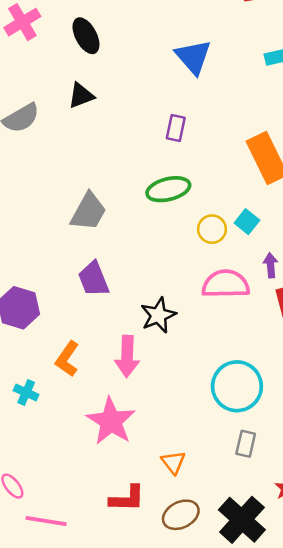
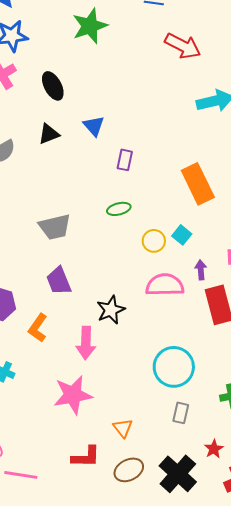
blue triangle: (193, 57) -> (94, 126), moved, size x0.7
green ellipse: (168, 189) -> (119, 209), size x0.7
gray trapezoid: (88, 212) -> (55, 227), turned 48
orange L-shape: (67, 359) -> (38, 328), moved
pink star: (111, 421) -> (73, 395), turned 30

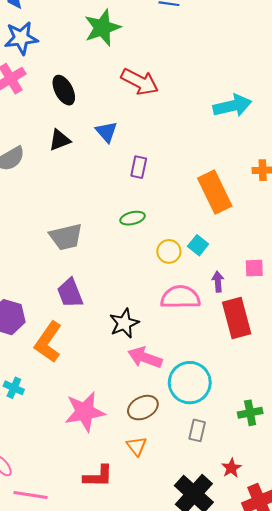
red arrow: (183, 46) -> (140, 82), moved
orange L-shape: (38, 328) -> (48, 342), size x1.4
pink arrow: (86, 343) -> (145, 358), moved, turned 108
brown ellipse: (129, 470) -> (143, 408), moved

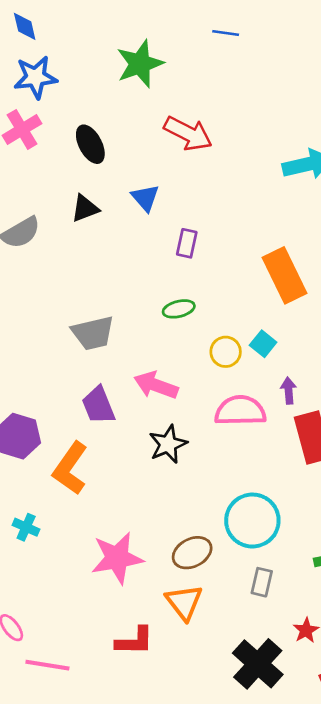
pink arrow: (145, 358) -> (156, 385), moved
orange triangle: (137, 446) -> (184, 602), size x1.4

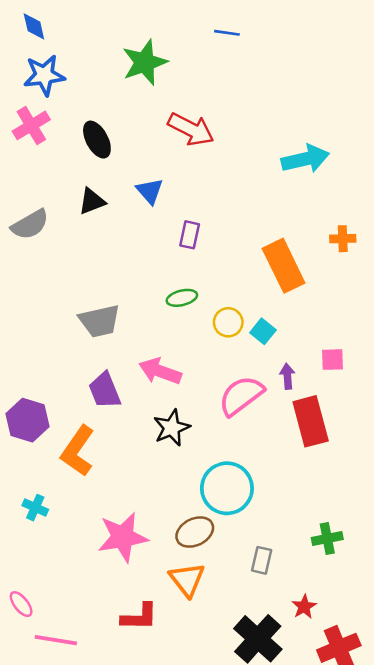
yellow circle: (226, 352) -> (228, 322), moved
pink semicircle: (240, 411) -> (241, 396), turned -36
cyan circle: (252, 521) -> (227, 488), moved

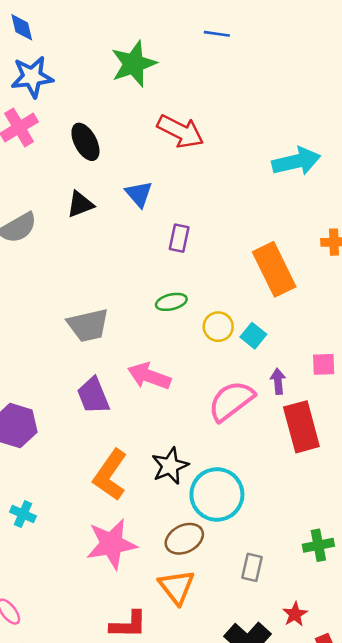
black star: (172, 428) -> (170, 466), moved
orange L-shape: (78, 451) -> (110, 475), moved

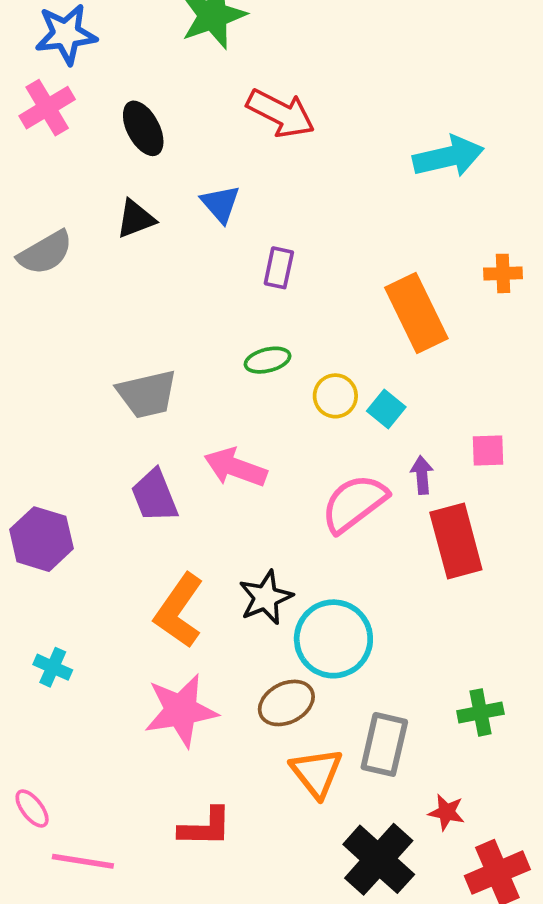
gray rectangle: (252, 567) -> (384, 744), size x1.5
orange triangle: (177, 587) -> (317, 773), moved
red star: (295, 614) -> (447, 812), turned -30

